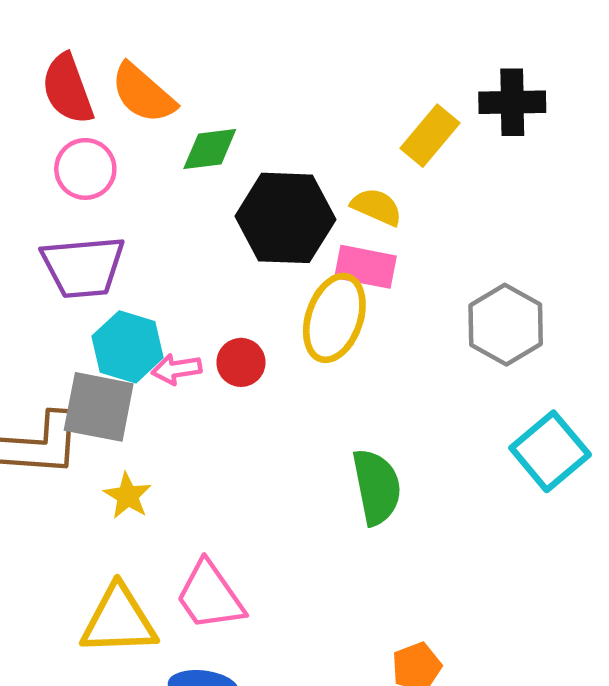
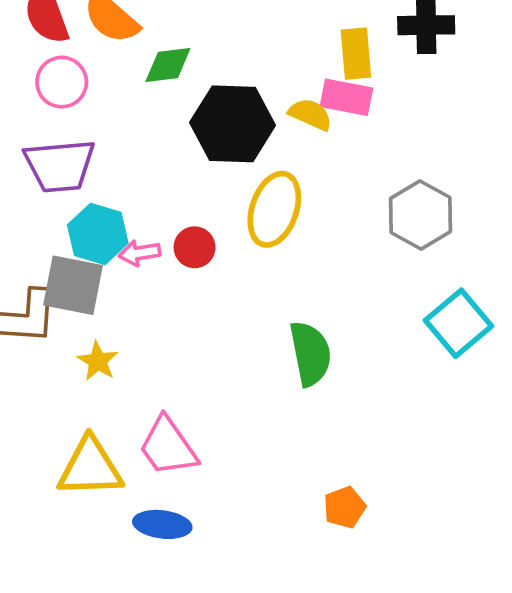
yellow rectangle: (430, 136) -> (356, 54), turned -45
pink rectangle: (365, 267) -> (346, 97), moved

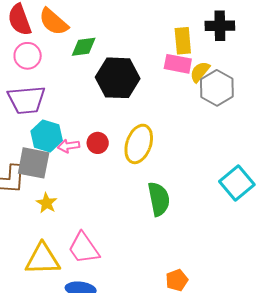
yellow semicircle: (310, 114) -> (200, 72), moved, turned -75
yellow ellipse: (274, 209) -> (139, 144), moved
gray hexagon: (420, 215) -> (217, 88), moved

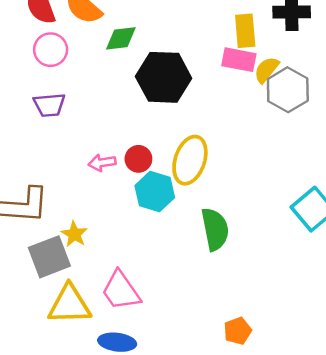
purple trapezoid: (27, 100) -> (49, 105), size x0.7
cyan hexagon: (47, 136) -> (155, 192), moved
gray square: (34, 163) -> (49, 257), moved, turned -32

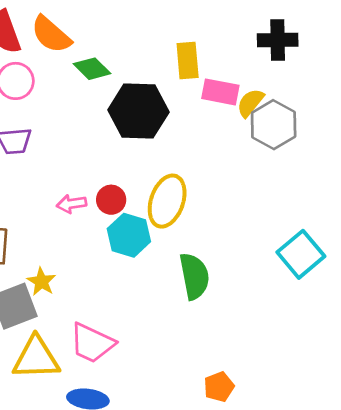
yellow rectangle: (245, 31) -> (188, 60), moved
green diamond: (121, 38) -> (92, 69), turned 52
pink trapezoid: (121, 291) -> (92, 343), turned -30

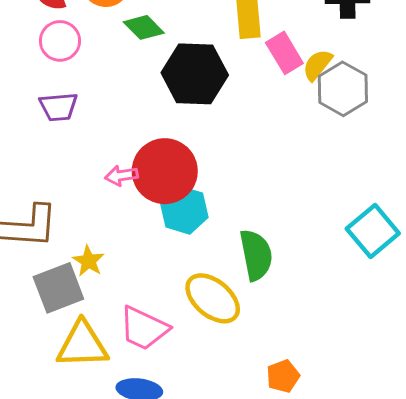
pink rectangle: (220, 92) -> (284, 53), turned 48
red circle: (111, 200) -> (165, 171), size x2.0
yellow ellipse: (167, 201) -> (213, 298), moved, turned -69

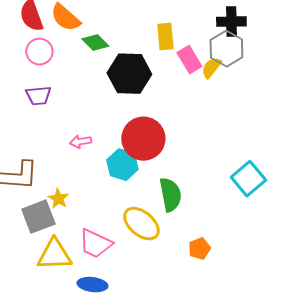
gray hexagon: (343, 89) -> (226, 49), moved
red circle: (165, 171) -> (143, 139), moved
orange pentagon: (283, 376) -> (199, 249), moved

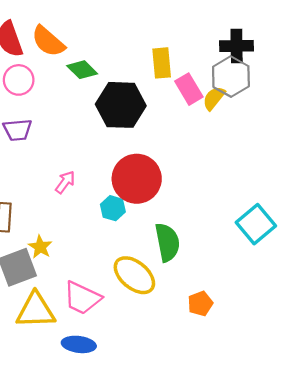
pink arrow: (80, 142) -> (65, 182), turned 135
cyan hexagon: (122, 165) -> (113, 208), size x0.7

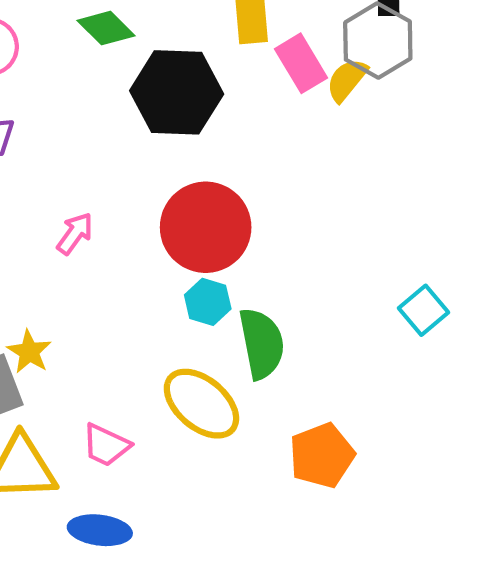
cyan hexagon: (113, 208) -> (208, 302), moved
cyan square: (256, 224) -> (423, 310), size x0.7
pink trapezoid: (82, 298) -> (106, 445), size x0.7
orange pentagon: (200, 304) -> (322, 455), size x1.4

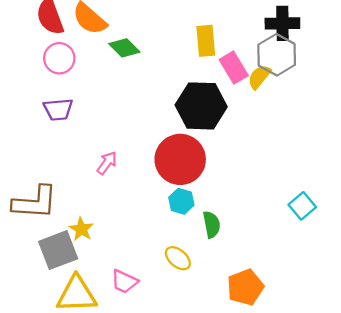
black hexagon: (177, 92) -> (201, 106), moved
green semicircle: (262, 343) -> (212, 224), size x0.7
yellow ellipse: (201, 404) -> (178, 258), size x0.6

